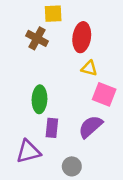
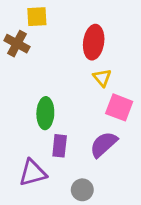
yellow square: (53, 14) -> (37, 17), moved
brown cross: (37, 38) -> (17, 44), moved
yellow triangle: (89, 68) -> (102, 78), turned 35

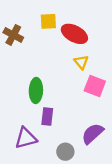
yellow square: (37, 17) -> (48, 21), moved
red ellipse: (94, 42) -> (74, 34), turned -70
purple semicircle: (104, 144) -> (93, 134), moved

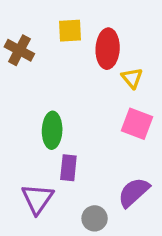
red ellipse: (74, 34) -> (108, 49), turned 65
yellow triangle: (81, 62) -> (132, 78), moved
purple triangle: (26, 138) -> (37, 199), turned -40

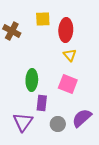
yellow triangle: (132, 78) -> (70, 55), moved
pink square: (137, 124) -> (68, 84), moved
gray circle: (95, 218) -> (58, 124), moved

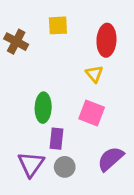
red ellipse: (66, 30) -> (106, 40), moved
gray circle: (58, 124) -> (65, 167), moved

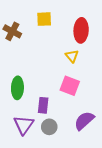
green ellipse: (43, 108) -> (17, 88), moved

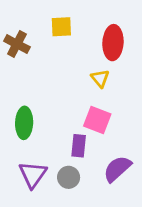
purple rectangle: (43, 105) -> (79, 146), moved

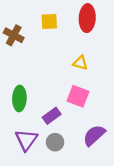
red ellipse: (113, 43) -> (87, 18), moved
yellow triangle: (100, 78) -> (80, 63), turned -35
purple rectangle: (79, 146) -> (52, 116), moved, turned 48

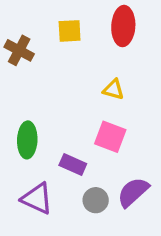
purple rectangle: (52, 116) -> (73, 164), turned 60
purple triangle: (26, 140) -> (37, 199), turned -40
gray circle: (55, 142) -> (96, 200), moved

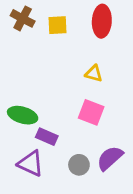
brown cross: (19, 50) -> (23, 18), moved
green ellipse: (27, 140) -> (23, 115), turned -76
purple rectangle: (73, 164) -> (47, 137), moved

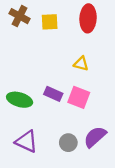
purple rectangle: (47, 137) -> (53, 94), moved

